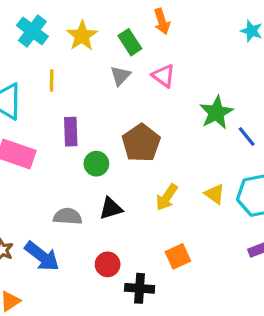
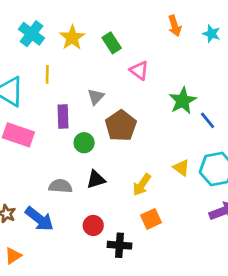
orange arrow: (162, 21) -> (175, 26), moved
gray triangle: (120, 76) -> (96, 97), moved
yellow arrow: (167, 197) -> (142, 185), moved

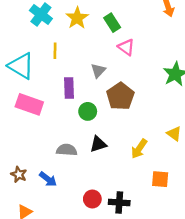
pink triangle: (139, 70) -> (126, 47), moved
blue arrow: (39, 219) -> (48, 179), size x0.7
orange square: (151, 219) -> (160, 179), moved, turned 30
red circle: (93, 225) -> (92, 199), moved

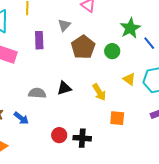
green circle: (88, 111) -> (112, 51), moved
yellow arrow: (139, 149) -> (99, 92), turned -66

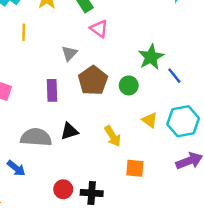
purple rectangle: (39, 40) -> (52, 90), moved
gray semicircle: (37, 93) -> (36, 137), size x1.4

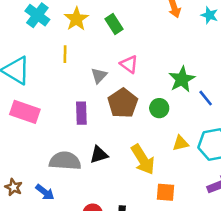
pink triangle: (99, 29) -> (129, 64), moved
yellow line: (24, 32) -> (65, 54), moved
yellow triangle: (150, 120) -> (181, 143), turned -49
yellow arrow: (113, 136) -> (143, 160), size x1.4

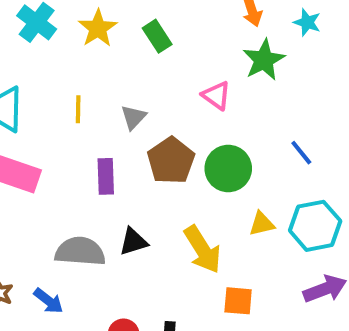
yellow line: (65, 54) -> (78, 109), moved
pink triangle: (129, 64) -> (216, 95), moved
green star: (182, 79) -> (264, 60), moved
green circle: (159, 108) -> (228, 169), size x1.5

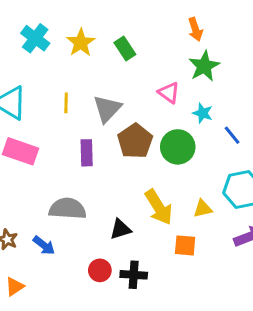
cyan star: (307, 22) -> (203, 113), moved
gray triangle: (133, 117) -> (107, 109), size x1.5
yellow triangle: (262, 224) -> (203, 209), moved
black triangle: (133, 242) -> (120, 229), moved

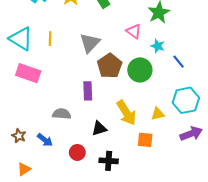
yellow line: (66, 103) -> (50, 39), moved
purple rectangle: (87, 153) -> (88, 91), moved
gray semicircle: (68, 209) -> (62, 114), size x0.7
red circle: (100, 270) -> (77, 152), moved

